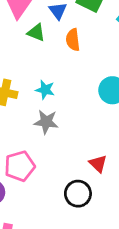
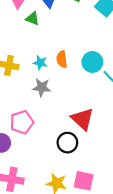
orange semicircle: (73, 40) -> (62, 59), moved
red triangle: (98, 164) -> (82, 119), size x1.6

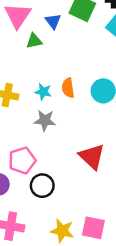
green triangle: (32, 19) -> (34, 41), turned -32
black circle: (67, 143) -> (42, 186), moved

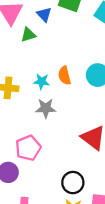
black circle: (42, 186) -> (73, 183), moved

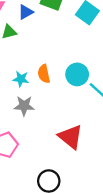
blue triangle: (44, 14) -> (26, 12), turned 42

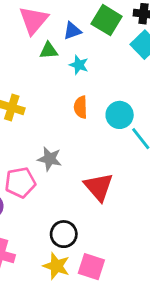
cyan star: (21, 79) -> (79, 65), moved
gray star: (24, 106) -> (50, 159), moved

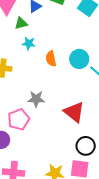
cyan star: (79, 65) -> (29, 43), moved
black circle: (64, 234) -> (86, 146), moved

